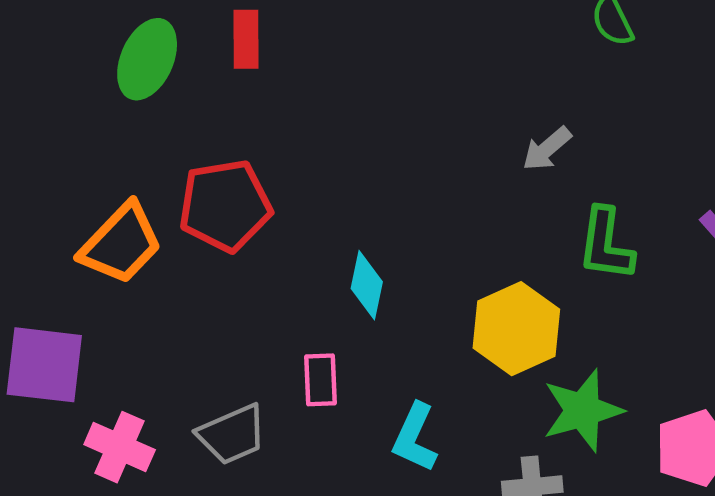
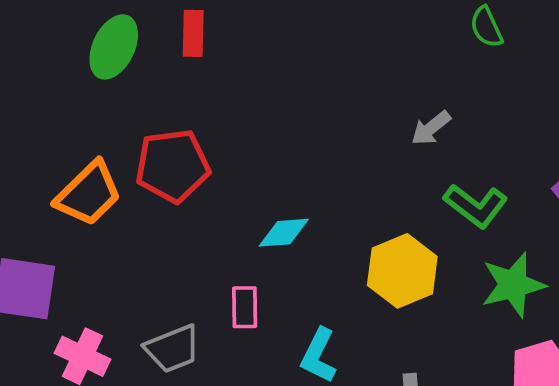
green L-shape: (606, 244) -> (476, 206), turned -62
cyan diamond: (367, 285) -> (284, 233), turned 72
green star: (583, 411) -> (513, 285), moved

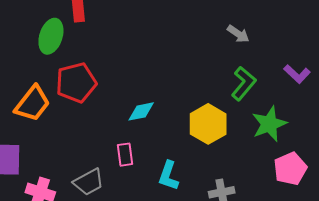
green ellipse: (114, 47) -> (51, 36), moved
gray arrow: (431, 128) -> (238, 34), moved, turned -100
green L-shape: (476, 206) -> (244, 84), turned -80

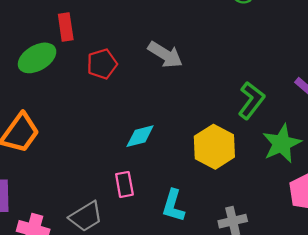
gray arrow: (238, 34) -> (165, 55), moved, size x1.4
green ellipse: (51, 36) -> (37, 58), turned 44
red pentagon: (76, 83) -> (102, 64), moved, size x0.7

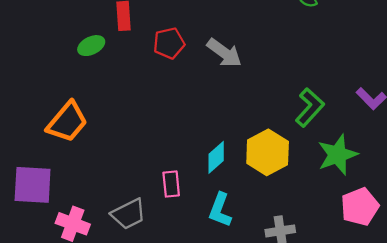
green ellipse: (37, 58) -> (91, 46), size x0.7
red pentagon: (102, 64) -> (169, 43), moved
cyan diamond: (140, 136) -> (216, 157), moved, turned -32

